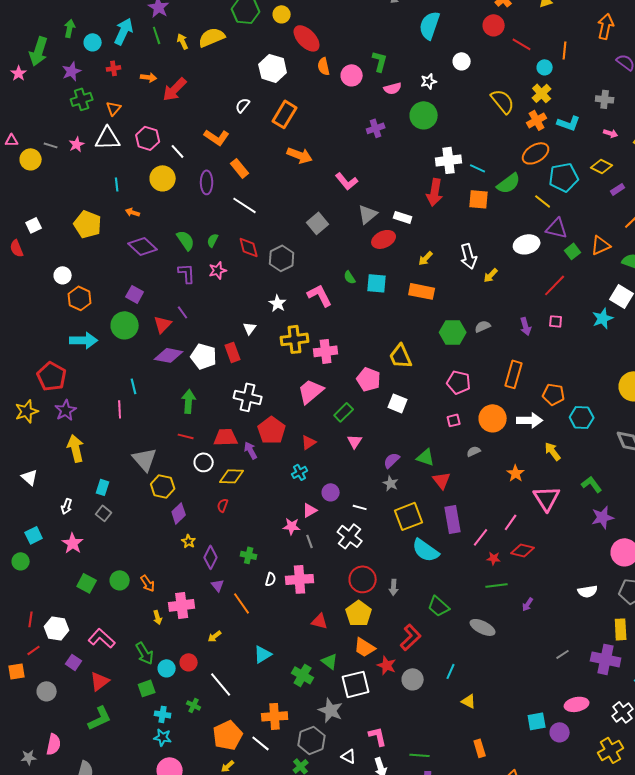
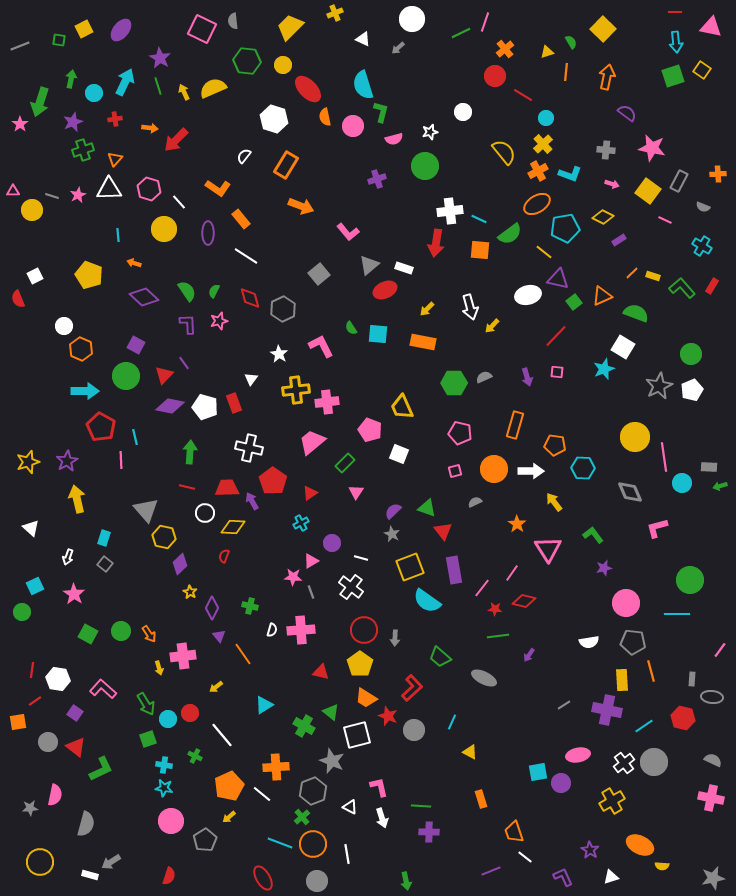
cyan semicircle: (430, 25) -> (363, 85), moved, turned -36
orange line: (565, 50) -> (566, 72), moved
red pentagon: (52, 376) -> (101, 427), moved
purple star: (603, 517) -> (604, 568), size x0.7
red triangle: (100, 681) -> (76, 747), moved, turned -45

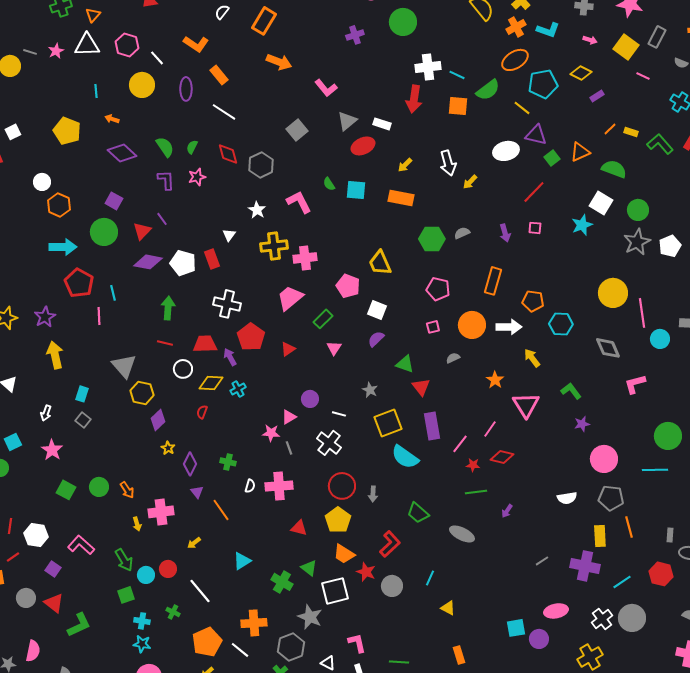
green circle: (691, 354) -> (638, 210), moved
purple semicircle: (393, 511) -> (376, 339), moved
cyan cross: (301, 523) -> (238, 389), moved

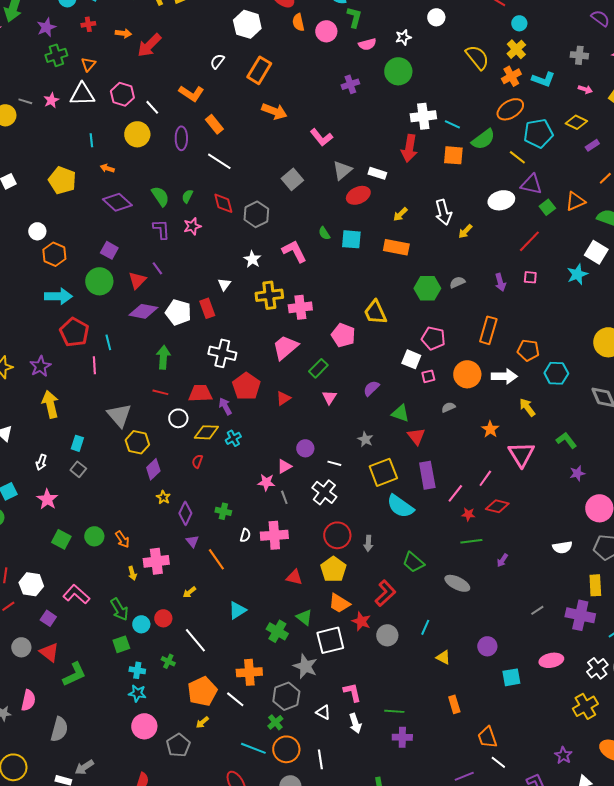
white square: (377, 310) -> (411, 359), moved
purple circle: (539, 639) -> (487, 646), moved

